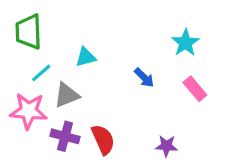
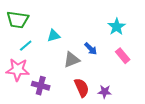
green trapezoid: (29, 32) -> (18, 20), turned -80
gray triangle: (67, 95) -> (72, 60), moved
red semicircle: (103, 139) -> (82, 88), moved

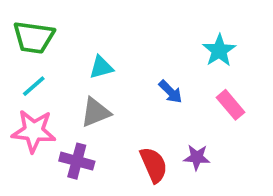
cyan line: (26, 46) -> (34, 86), moved
gray triangle: (72, 60) -> (96, 112), moved
purple star: (105, 92) -> (197, 157), moved

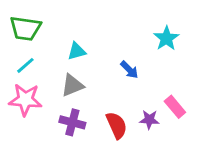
pink rectangle: (230, 105) -> (175, 107), moved
purple cross: (77, 161) -> (72, 122), moved

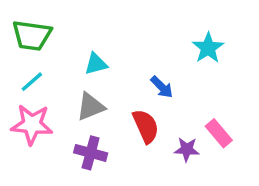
red semicircle: (117, 125) -> (146, 126), moved

